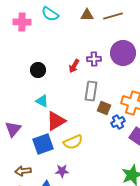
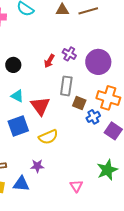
purple circle: (123, 53) -> (98, 62), moved
purple cross: (94, 59) -> (69, 54), turned 32
red triangle: (56, 121) -> (40, 106), moved, turned -35
blue square: (43, 144) -> (18, 126), moved

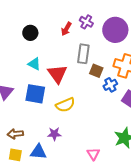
blue square: (18, 126) -> (35, 94), turned 30

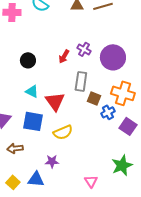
brown arrow: (15, 134) -> (15, 148), moved
yellow square: (15, 155) -> (13, 182), turned 32

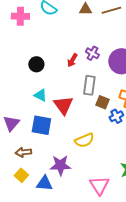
yellow semicircle: (63, 132) -> (84, 140), moved
purple star: (52, 161) -> (60, 165), size x1.5
pink triangle: (91, 181) -> (99, 185), size x1.5
yellow square: (13, 182) -> (21, 175), moved

